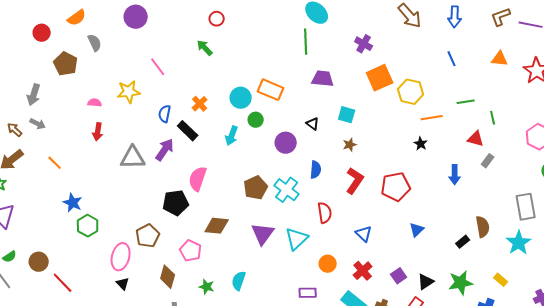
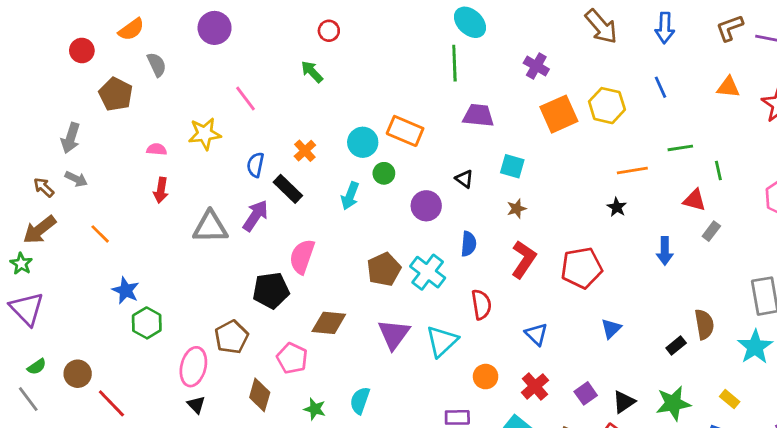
yellow hexagon: (411, 92) -> (607, 106), moved

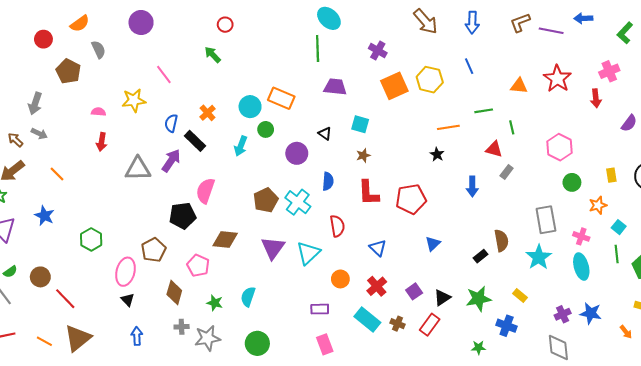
orange triangle: (728, 87) -> (519, 86), moved
red L-shape: (524, 259) -> (368, 193), turned 144
blue star: (126, 290) -> (44, 216), moved

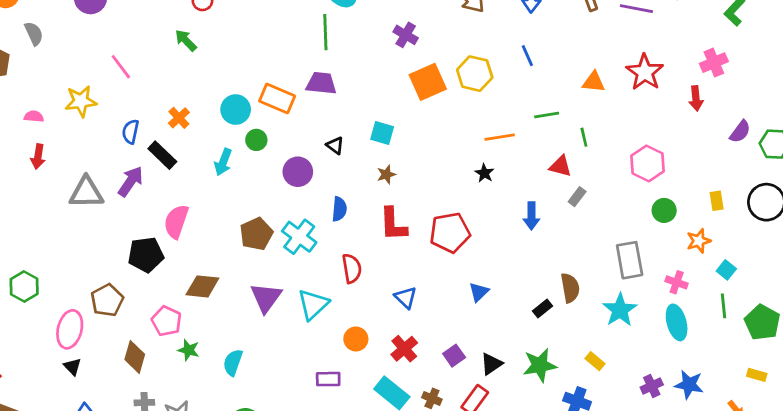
purple trapezoid: (335, 87) -> (321, 83), moved
green star: (215, 303) -> (189, 350), moved

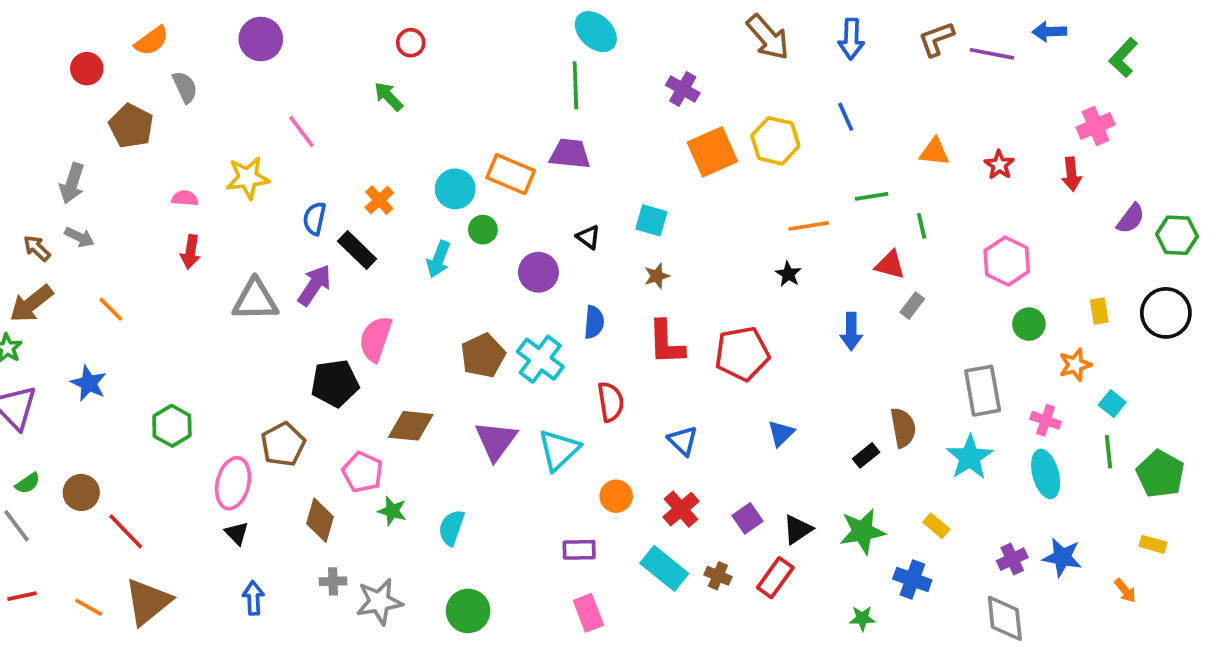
red star: (645, 72) -> (999, 165), moved, size x0.6

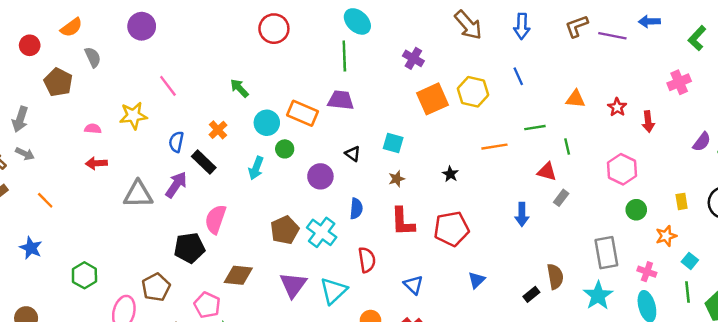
red circle: (411, 43) -> (274, 29), moved, size x1.6
green arrow: (389, 96) -> (239, 88), moved
red arrow: (1071, 174) -> (648, 122), moved
red arrow: (190, 252) -> (96, 163), turned 78
black star: (788, 274) -> (450, 174), moved

